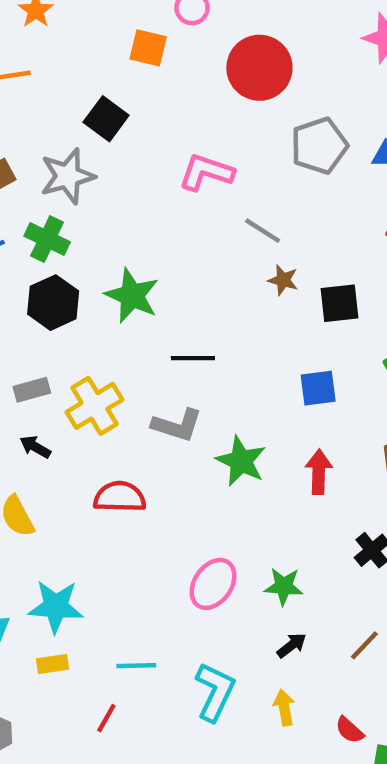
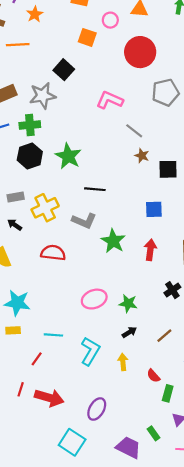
green cross: (47, 239) -> (30, 125), turned -36
pink ellipse: (213, 584) -> (94, 299), turned 30

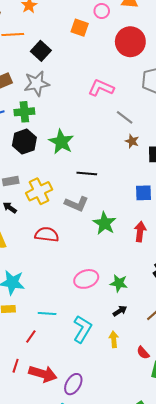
black square: (64, 70) -> (41, 51), moved
purple ellipse: (97, 409) -> (73, 384), moved

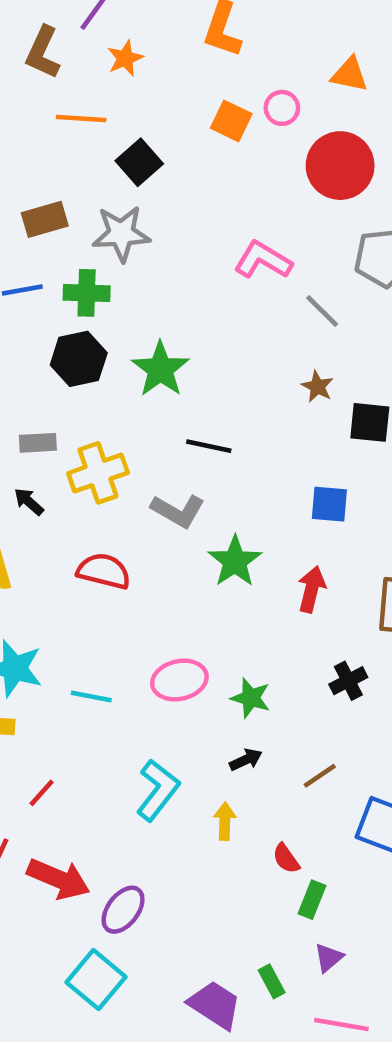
pink circle: (102, 11) -> (282, 108), moved
gray line: (125, 117) -> (322, 311), moved
cyan line: (47, 313) -> (91, 696), moved

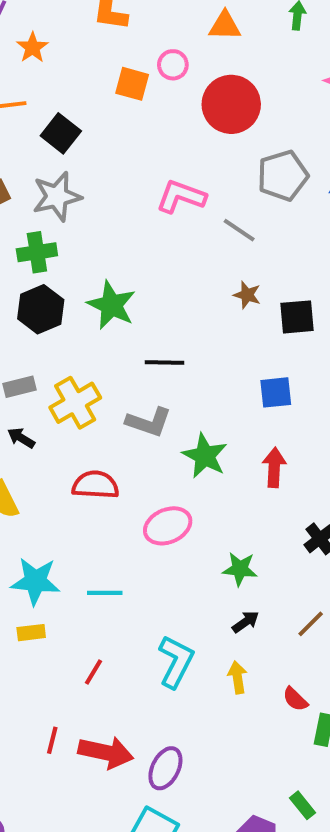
pink ellipse: (179, 680) -> (168, 526), moved
red line: (42, 793) -> (93, 672), moved

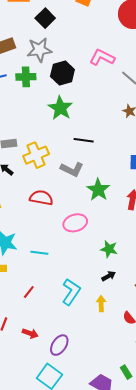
black hexagon: (41, 309) -> (62, 73), moved
red arrow: (106, 752) -> (30, 333), size x0.6

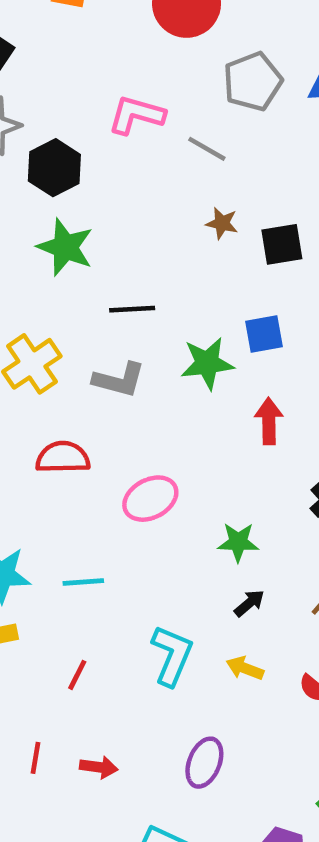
green star: (98, 190) -> (207, 363), moved, turned -30
yellow arrow: (101, 304) -> (245, 668), turned -56
purple ellipse: (59, 345) -> (204, 763), moved

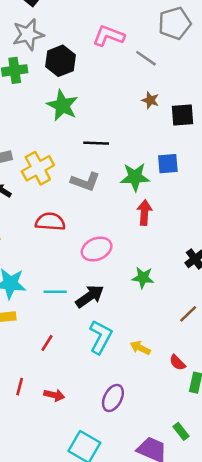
red arrow: (269, 421) -> (144, 213), moved
black arrow: (249, 603) -> (90, 296), moved, size x1.6

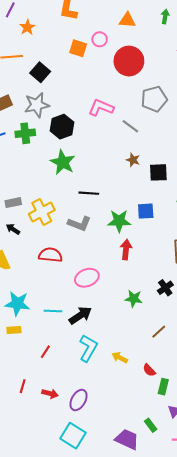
green star: (143, 278) -> (134, 299), moved
purple ellipse: (113, 398) -> (78, 400), moved

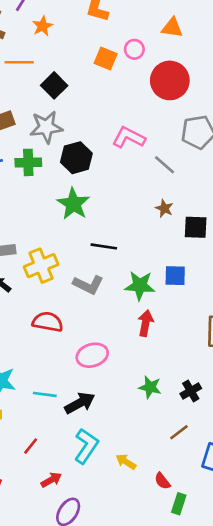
black cross: (165, 288) -> (191, 391), moved
red arrow: (50, 394) -> (51, 480), moved, turned -49

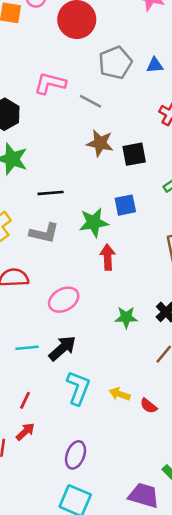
brown star: (164, 208) -> (100, 143), size x1.5
red arrow: (51, 480) -> (25, 432), moved
red semicircle: (162, 481) -> (149, 406), moved

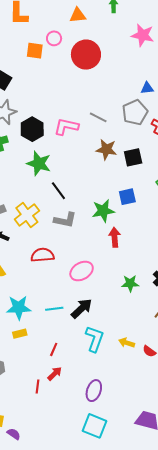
gray pentagon: (115, 63) -> (135, 112), moved
pink L-shape: (50, 83) -> (66, 127), moved
black line: (51, 193) -> (58, 191), moved, turned 60

